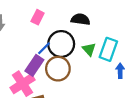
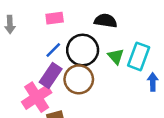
pink rectangle: (38, 17) -> (55, 18), turned 56
blue line: (44, 48) -> (53, 50), moved

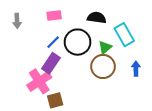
green triangle: (116, 56) -> (105, 47), turned 32
cyan rectangle: (139, 56) -> (124, 35), moved, turned -50
brown circle: (79, 79) -> (103, 66), moved

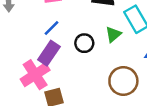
black circle: (78, 42) -> (84, 43), moved, size x0.6
brown circle: (103, 66) -> (123, 81), moved

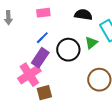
black circle: (84, 43) -> (68, 50), size x1.5

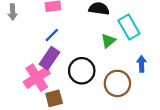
black circle: (68, 50) -> (82, 71), moved

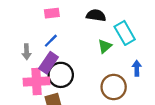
gray arrow: (13, 12) -> (27, 52), moved
black circle: (82, 71) -> (61, 75), moved
pink cross: (37, 78) -> (36, 81), turned 30

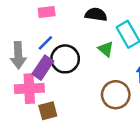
green triangle: (105, 46) -> (106, 49), turned -40
gray arrow: (27, 52) -> (18, 55), size x1.5
black circle: (61, 75) -> (65, 59), moved

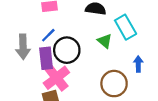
purple rectangle: (43, 68) -> (46, 58), turned -40
pink cross: (29, 89) -> (56, 78), moved, turned -35

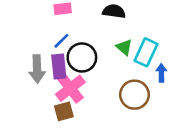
cyan rectangle: (126, 27) -> (146, 52), moved, turned 55
gray arrow: (23, 47) -> (37, 69), moved

